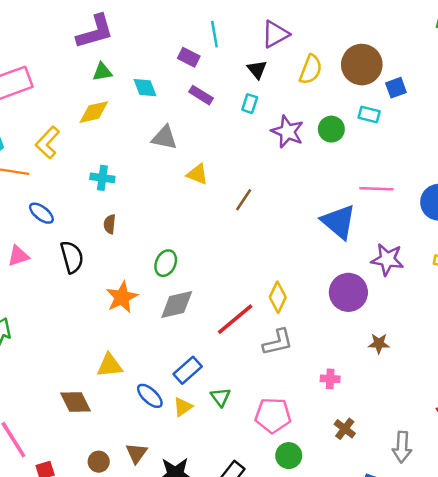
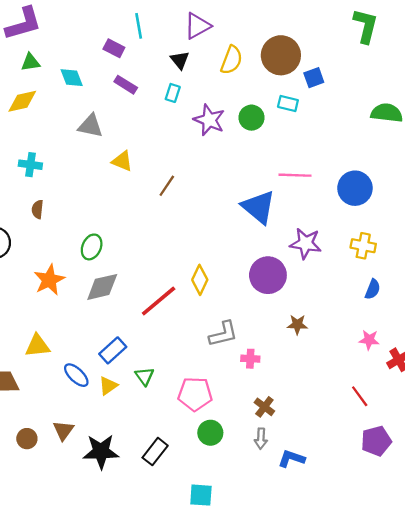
gray L-shape: (278, 342) -> (223, 334), moved
gray arrow: (402, 447) -> (261, 439), moved, size x0.7

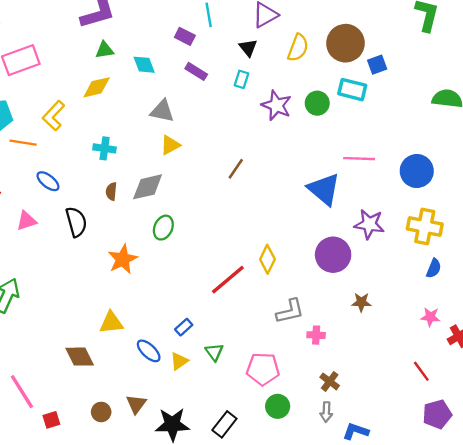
cyan rectangle: (288, 103) -> (352, 90), size x1.4
yellow triangle: (122, 161) -> (170, 145), moved, turned -50
yellow cross: (363, 246) -> (425, 226), size x1.4
gray diamond: (102, 287) -> (148, 187), moved
blue rectangle: (113, 350) -> (184, 327), size x0.7

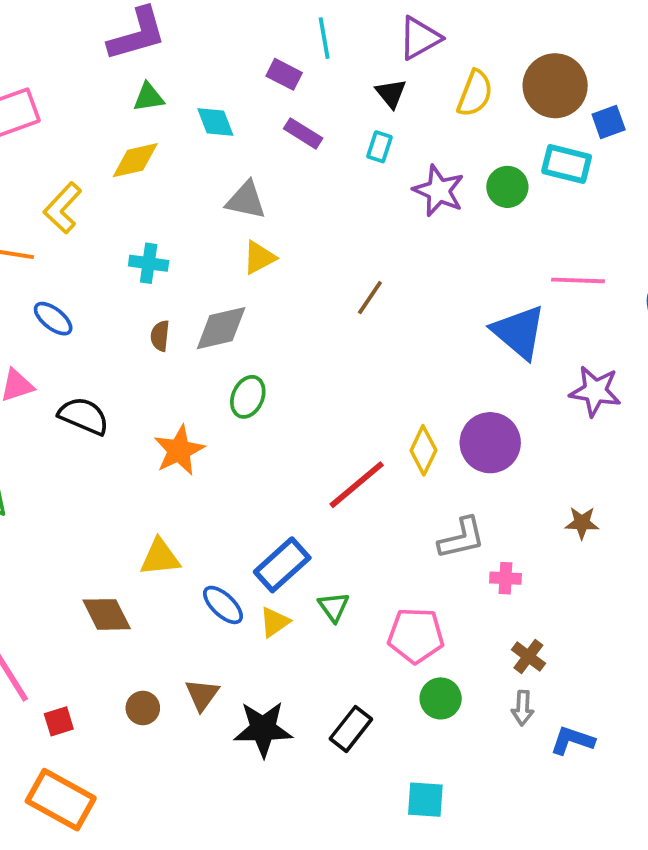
black semicircle: (76, 222) -> (84, 416), moved, turned -52
purple circle: (333, 255) -> (490, 443), moved
blue rectangle: (184, 327) -> (282, 565), size x1.8

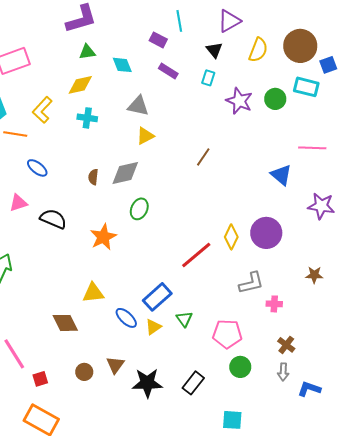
cyan cross: (149, 263) -> (87, 118), moved
blue triangle: (519, 332) -> (281, 175), size x0.7

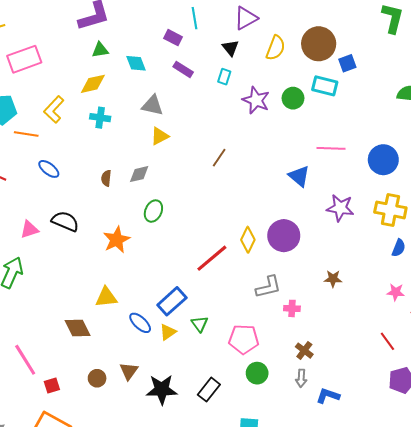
gray diamond: (125, 173) -> (139, 174), size x0.7
pink triangle: (18, 203) -> (29, 229), moved

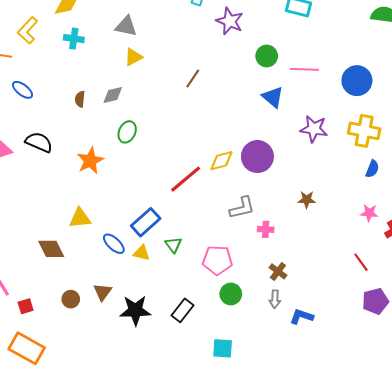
green circle: (293, 98) -> (267, 56), moved
yellow diamond: (248, 240) -> (222, 161), turned 50
yellow triangle: (168, 332) -> (142, 253), turned 48

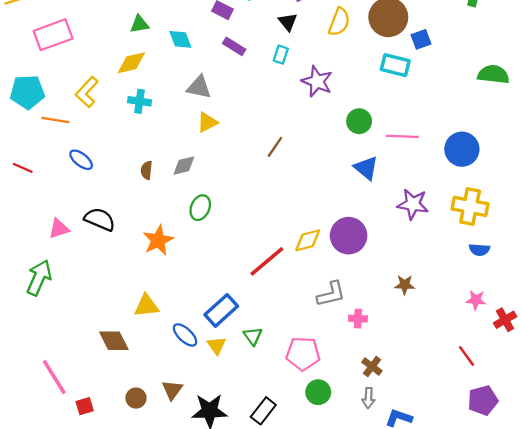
blue semicircle: (372, 169) -> (479, 250), turned 72
yellow triangle: (142, 253) -> (217, 345), turned 42

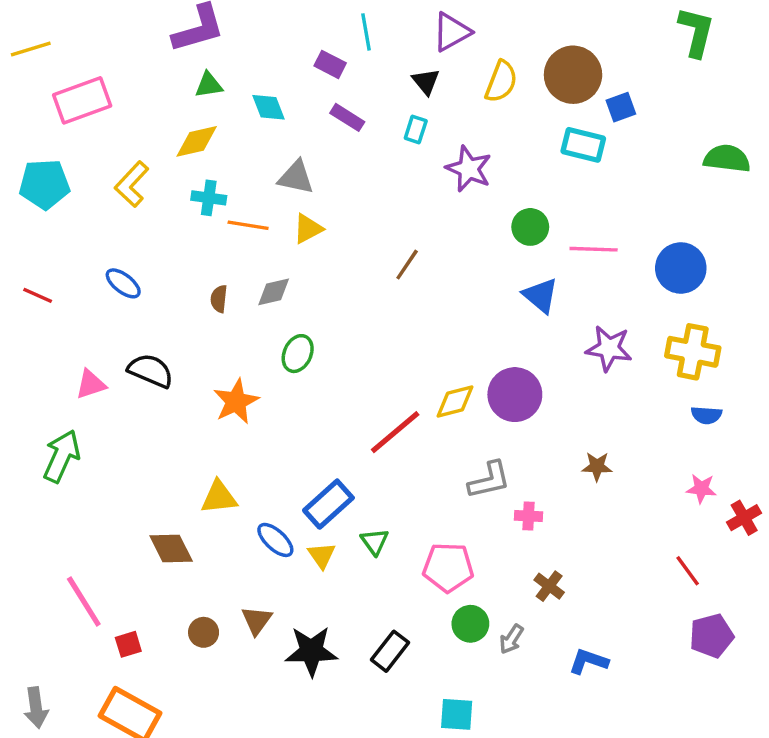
orange line: (55, 120) -> (248, 225), moved
gray arrow: (368, 398) -> (511, 639), moved, turned 30

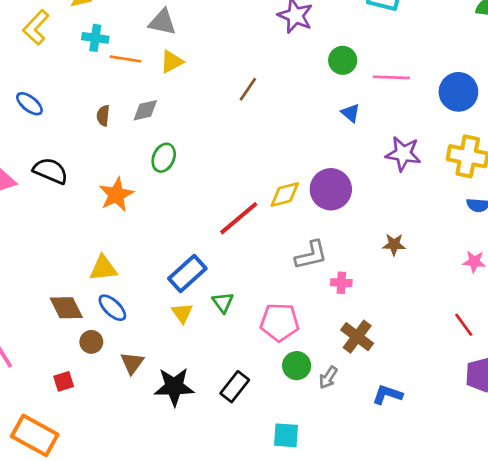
blue triangle: (541, 295) -> (351, 113), size x0.7
blue ellipse: (275, 540) -> (112, 308), moved
brown cross: (549, 586) -> (357, 337), size x1.4
brown circle: (204, 632) -> (91, 342), moved
red square: (128, 644) -> (64, 381), moved

